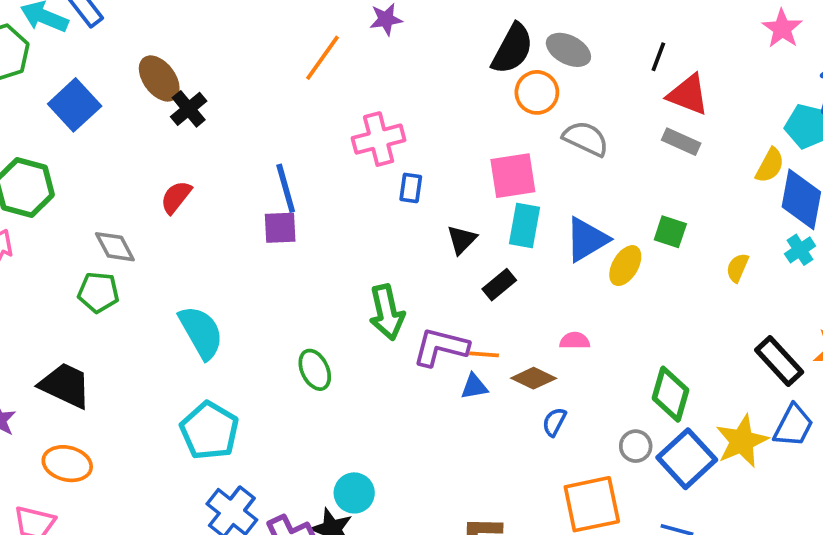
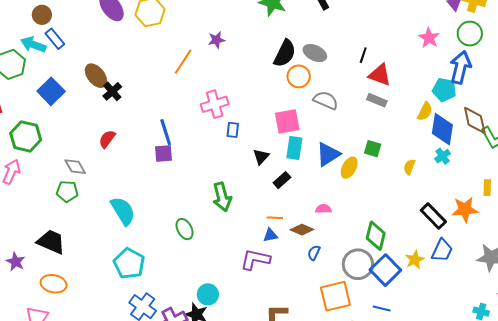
purple L-shape: (441, 347) -> (255, 259), moved
yellow star: (742, 441) -> (415, 260), size x0.7
gray circle: (636, 446) -> (358, 264), size x1.8

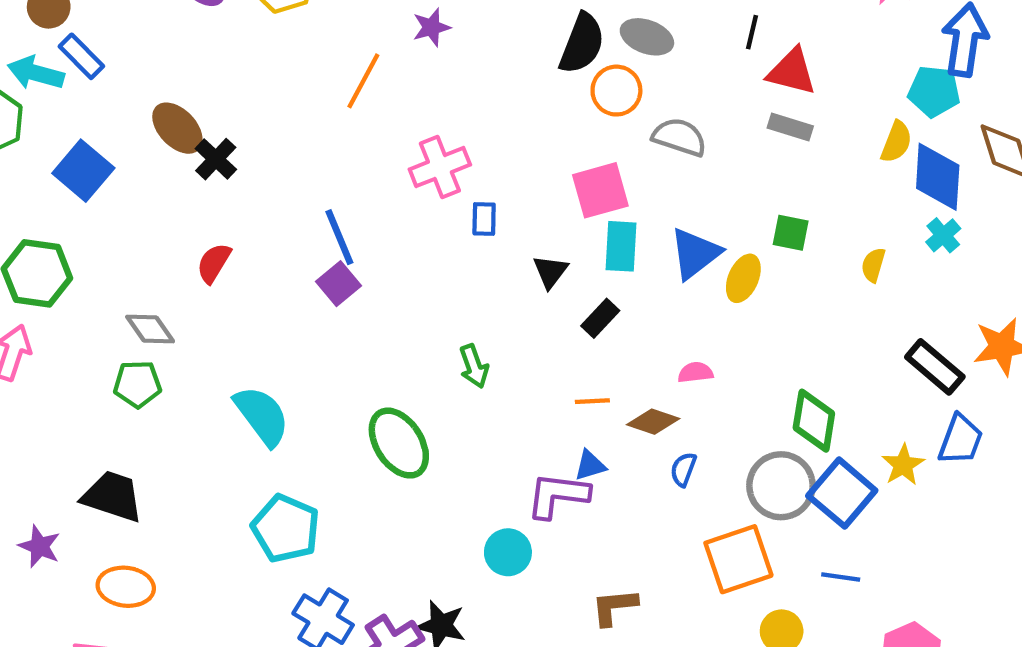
purple square: (163, 153) -> (339, 284), turned -30
green arrow: (222, 197) -> (474, 366), size x0.7
green ellipse: (185, 229) -> (399, 443), size x1.5
blue triangle: (270, 235) -> (590, 465), moved
cyan circle: (208, 294) -> (508, 552), moved

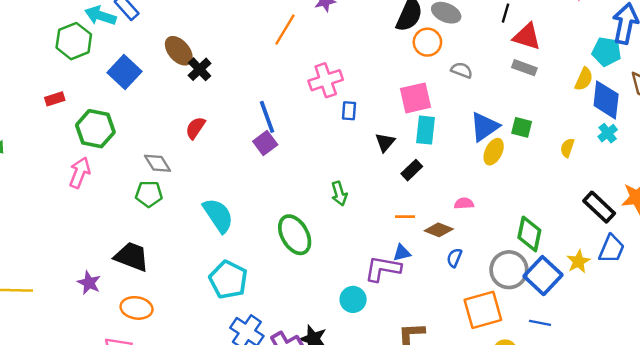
gray semicircle: (679, 137) -> (462, 70), size x0.7
blue triangle: (695, 254) -> (484, 127), moved

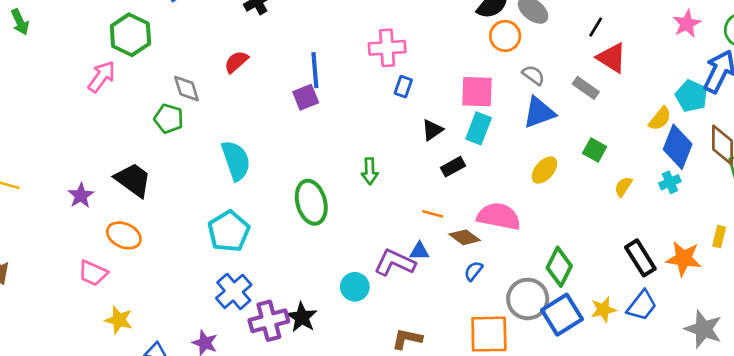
gray rectangle: (524, 68) -> (586, 88), moved
blue triangle: (484, 127) -> (539, 112), moved
green square: (522, 127) -> (595, 150), moved
pink semicircle: (464, 203) -> (499, 216), size x2.0

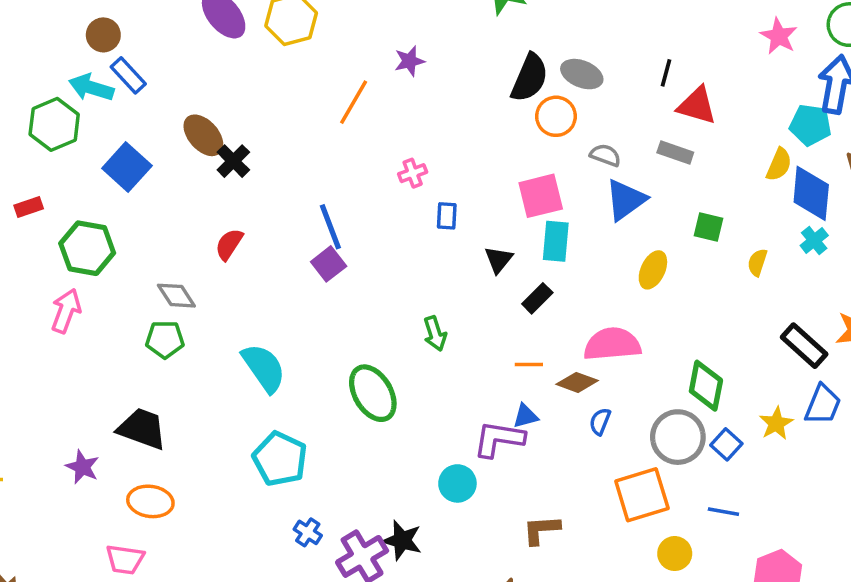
pink cross: (387, 48) -> (413, 173), size x0.6
blue cross: (234, 291) -> (308, 532), size x0.6
blue square: (562, 315) -> (726, 444), size x0.6

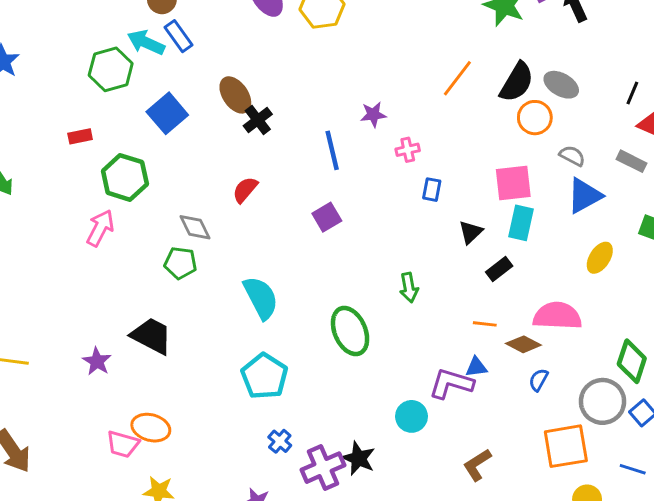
purple star: (409, 61) -> (373, 115), moved
orange line: (354, 102) -> (457, 78), moved
blue line: (330, 227) -> (332, 150), moved
orange ellipse: (150, 501) -> (151, 428), moved
brown L-shape: (541, 530) -> (477, 465), turned -36

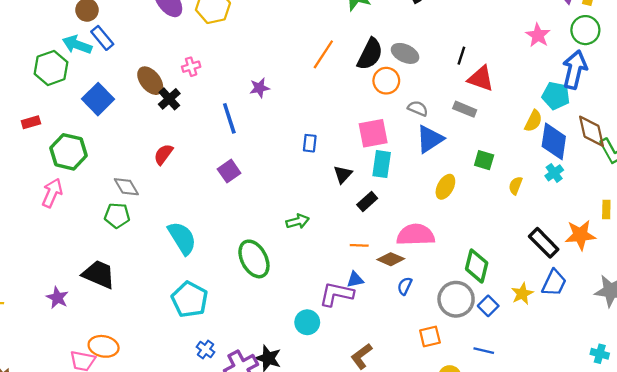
pink cross: (408, 150) -> (191, 67), moved
green arrow: (409, 288) -> (298, 221), turned -90
orange square: (566, 446) -> (430, 336), size x0.6

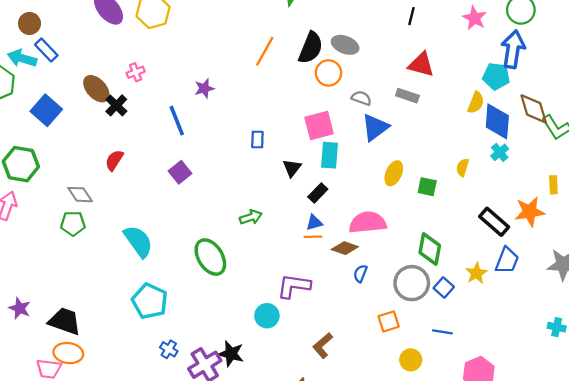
black line: (461, 56) -> (412, 16), moved
green square: (484, 160) -> (427, 187), moved
black trapezoid: (99, 274) -> (65, 321), moved
blue triangle: (355, 280) -> (314, 223), moved

